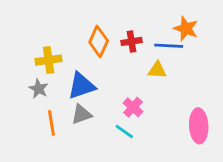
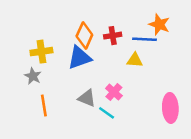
blue triangle: (81, 86) -> (80, 58), moved
gray triangle: (81, 114) -> (87, 98), moved, turned 42

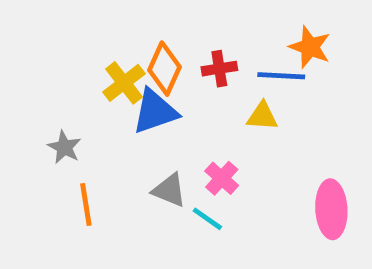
yellow cross: (41, 52) -> (124, 83), moved, turned -30

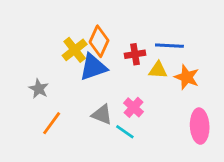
orange star: (310, 47) -> (187, 77), moved
red cross: (219, 69) -> (135, 54), moved
orange line: (86, 204) -> (52, 123), turned 45

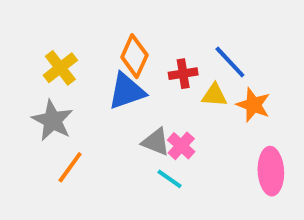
blue line: (169, 46) -> (230, 62), turned 44
yellow cross: (75, 50) -> (60, 68), moved
gray star: (39, 89) -> (53, 120), size x1.5
gray triangle: (102, 115) -> (156, 142), moved

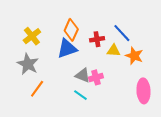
pink cross: (181, 146) -> (96, 77), turned 32
cyan line: (170, 179) -> (80, 95), moved

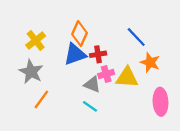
red cross: (97, 39) -> (98, 54), moved
yellow triangle: (114, 51) -> (127, 77), moved, size x1.5
pink cross: (96, 77) -> (106, 74), moved

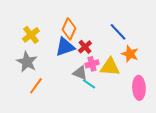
red cross: (98, 54) -> (85, 47), turned -32
cyan line: (90, 106) -> (89, 84), moved

